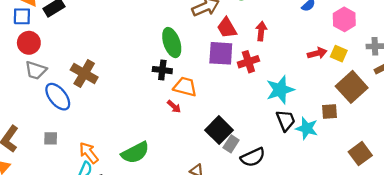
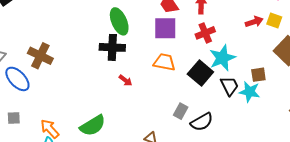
red cross: (248, 62) -> (205, 33), moved
black cross: (162, 70) -> (112, 47), size x1.4
orange trapezoid: (185, 87) -> (164, 62), moved
brown square: (330, 111) -> (258, 75), moved
black square: (219, 130) -> (200, 73), moved

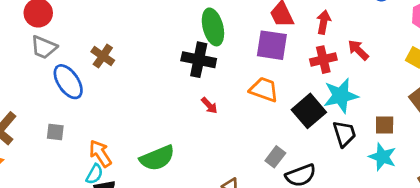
red arrow: (254, 22) -> (358, 50), moved, turned -126
brown cross: (40, 56) -> (103, 56), size x0.7
cyan star: (250, 92) -> (382, 157), moved

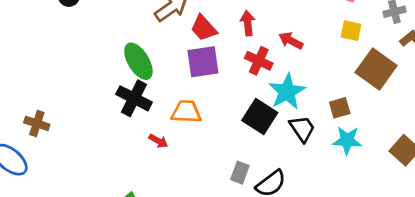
black cross: (199, 60) -> (134, 98), turned 32
red cross: (323, 60) -> (259, 61), turned -35
orange trapezoid: (264, 90) -> (186, 112), moved

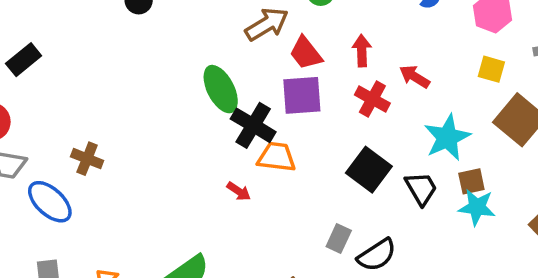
cyan star: (287, 92) -> (447, 137), moved
black cross: (134, 98) -> (253, 125), moved
brown square: (340, 108) -> (471, 181), moved

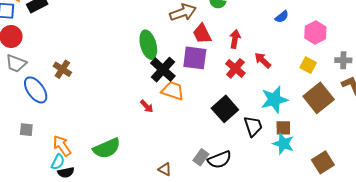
gray rectangle: (339, 238) -> (201, 157), moved

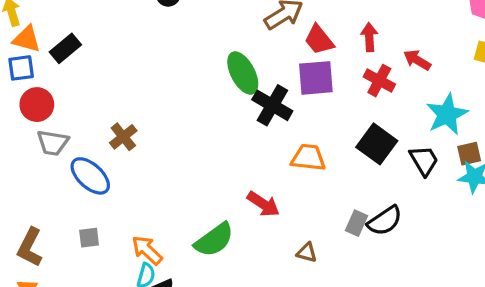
brown cross: (62, 69) -> (123, 137), turned 30
orange trapezoid: (173, 91) -> (308, 158), moved
red arrow: (147, 106) -> (263, 204), moved, size x1.5

